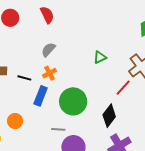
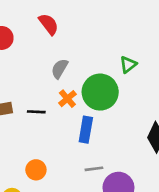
blue rectangle: (41, 96) -> (86, 130), moved
green circle: (73, 101) -> (100, 92), moved

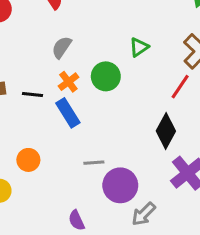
green circle: (100, 92) -> (106, 76), size x0.7
blue rectangle: (86, 130) -> (68, 113), moved, turned -45

